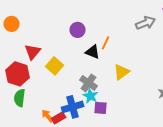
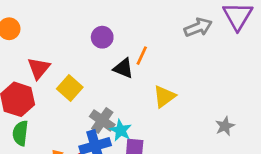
gray cross: (89, 83) -> (102, 120), moved

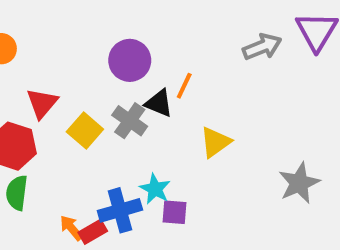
purple circle: (102, 37) -> (130, 60), size x1.4
gray cross: (102, 120) -> (130, 121), moved
gray star: (225, 126) -> (299, 183), size x1.5

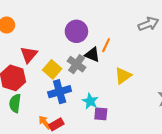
blue cross: (120, 210) -> (60, 92), moved

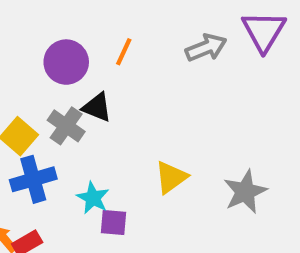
orange line: (106, 45) -> (124, 52), moved
yellow triangle: (123, 76) -> (171, 177), moved

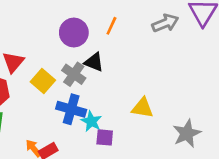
yellow triangle: (171, 177) -> (142, 108), turned 45
blue cross: (33, 179) -> (71, 109), moved, turned 32
gray star: (245, 192) -> (187, 133), moved

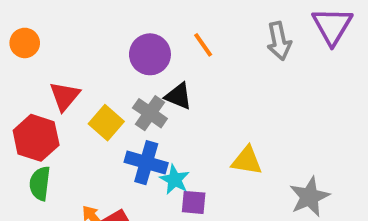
gray arrow: (165, 23) -> (279, 41), turned 100
orange line: (111, 26) -> (203, 45), turned -60

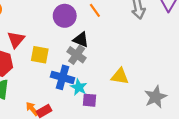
gray cross: (150, 113) -> (77, 55), moved
yellow square: (106, 123) -> (40, 55), turned -30

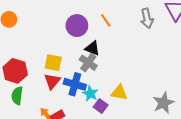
red triangle: (16, 40) -> (52, 81), moved
yellow triangle: (120, 76) -> (119, 93), moved
purple square: (90, 100) -> (101, 106), turned 32

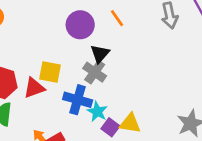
black triangle: (92, 48) -> (100, 54), turned 49
red triangle: (52, 81) -> (34, 88), moved, turned 30
yellow triangle: (119, 93) -> (130, 123), moved

